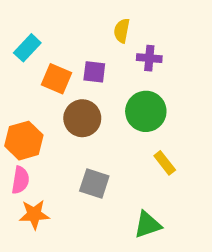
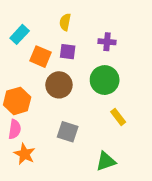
yellow semicircle: (122, 31) -> (65, 22), moved
orange star: (34, 214) -> (24, 154), turned 30

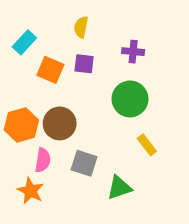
brown circle: (59, 85) -> (60, 123), moved
pink semicircle: (15, 129) -> (43, 160), moved
green triangle: (106, 161) -> (119, 188), moved

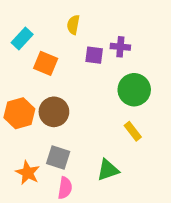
purple square: (84, 64) -> (94, 55), moved
green circle: (130, 99) -> (134, 90), moved
pink semicircle: (43, 160) -> (65, 188), moved
gray square: (84, 163) -> (58, 158), moved

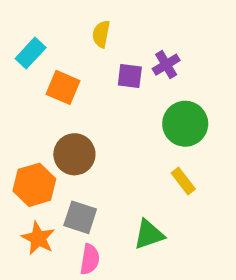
purple cross: (120, 47) -> (166, 65), turned -36
orange hexagon: (19, 113) -> (34, 185), moved

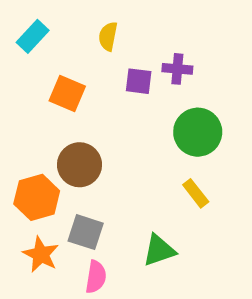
cyan rectangle: (31, 53) -> (33, 36), moved
purple cross: (166, 65) -> (177, 69), turned 36

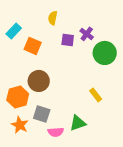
cyan rectangle: (33, 36) -> (14, 31), moved
purple cross: (177, 69) -> (87, 34), turned 32
green circle: (198, 132) -> (105, 53), moved
pink semicircle: (96, 277) -> (56, 132), moved, turned 77

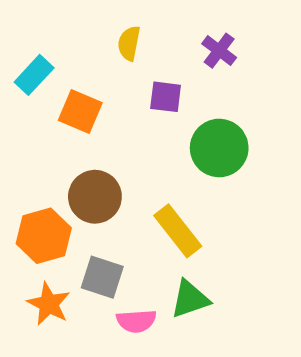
purple cross: (87, 34) -> (219, 51), moved
green circle: (105, 53) -> (219, 148), moved
yellow rectangle: (96, 95) -> (178, 231), moved, size x1.5

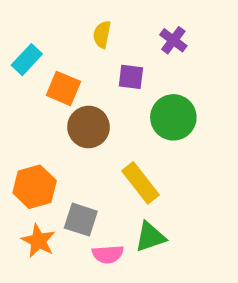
brown circle: (95, 197) -> (89, 127), moved

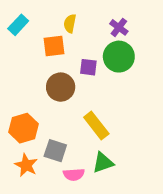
cyan rectangle: (27, 60) -> (18, 25), moved
purple square: (131, 77) -> (88, 67), moved
orange square: (63, 88) -> (54, 46), moved, turned -30
green circle: (173, 117) -> (119, 57), moved

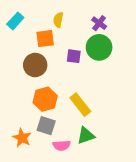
brown circle: (61, 87) -> (35, 65), moved
orange hexagon: (23, 128) -> (45, 99), moved

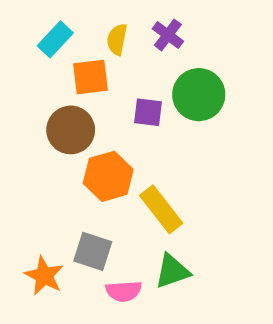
cyan rectangle: (15, 21) -> (55, 39), moved
purple cross: (99, 23) -> (168, 35), moved
orange hexagon: (45, 99) -> (108, 176), moved

